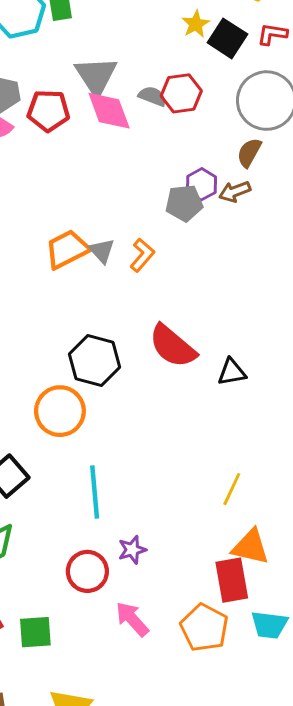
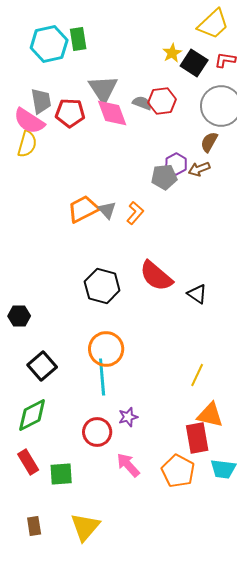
black triangle: (232, 372) -> (197, 294), turned 45
orange circle: (60, 411) -> (106, 349), moved

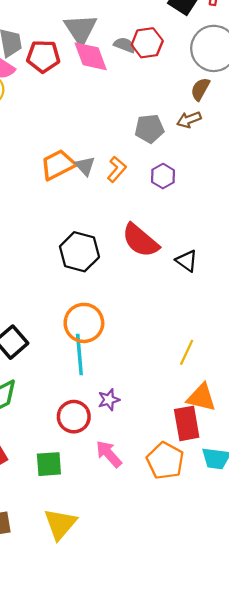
purple hexagon: (176, 164) -> (163, 176), moved
green square: (61, 474) -> (49, 464), moved

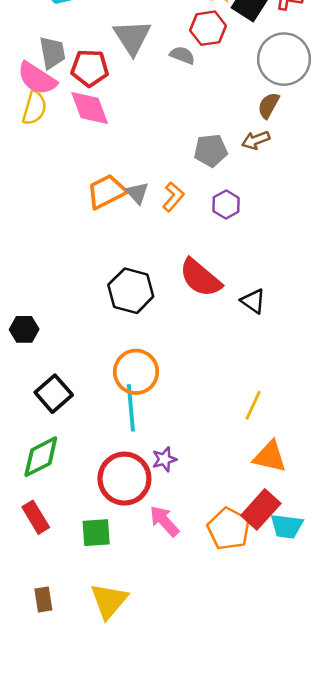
red hexagon: (147, 43) -> (208, 28), moved
pink diamond: (91, 56) -> (90, 108), moved
red circle: (74, 417) -> (124, 479), size x1.4
red rectangle: (187, 423) -> (261, 509), moved, turned 52

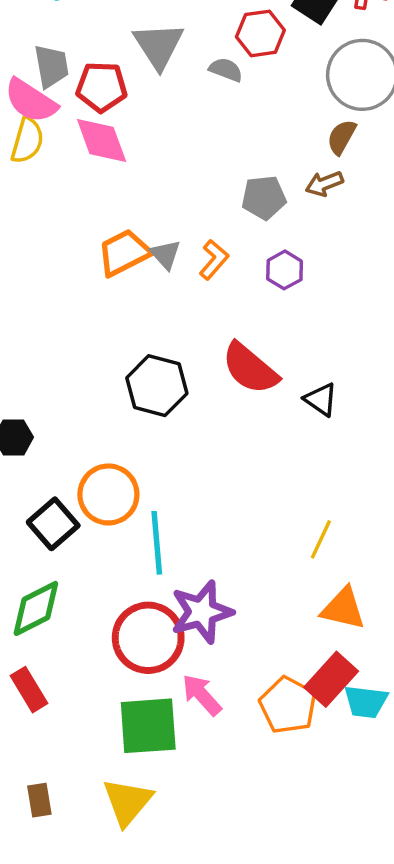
orange circle: (136, 372) -> (108, 494), moved
purple star: (164, 459) -> (202, 612), size x1.8
green square: (96, 533) -> (148, 726), moved, size x1.5

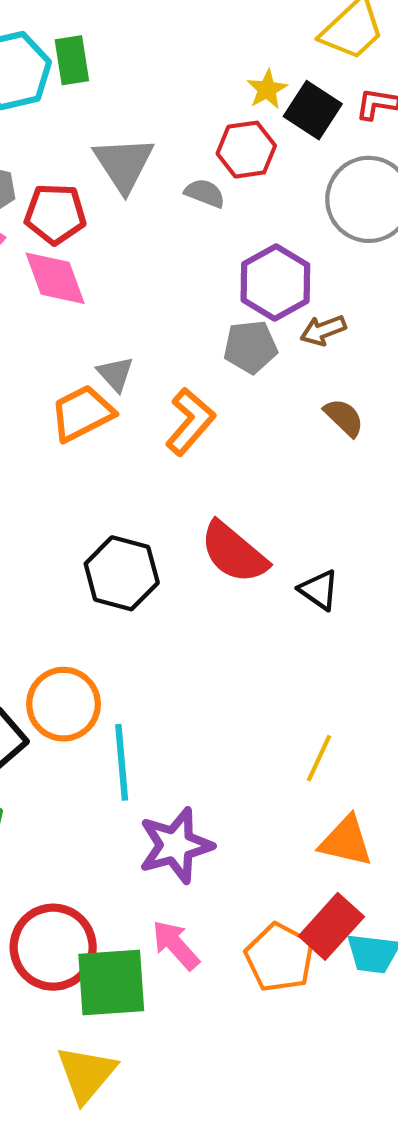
brown semicircle: (342, 137) -> (344, 417), moved, turned 105
gray triangle: (165, 254) -> (115, 374), moved
orange L-shape: (214, 260) -> (190, 422), size x1.4
purple hexagon: (285, 270) -> (275, 282), moved, size x1.6
red circle: (148, 638) -> (53, 947), moved

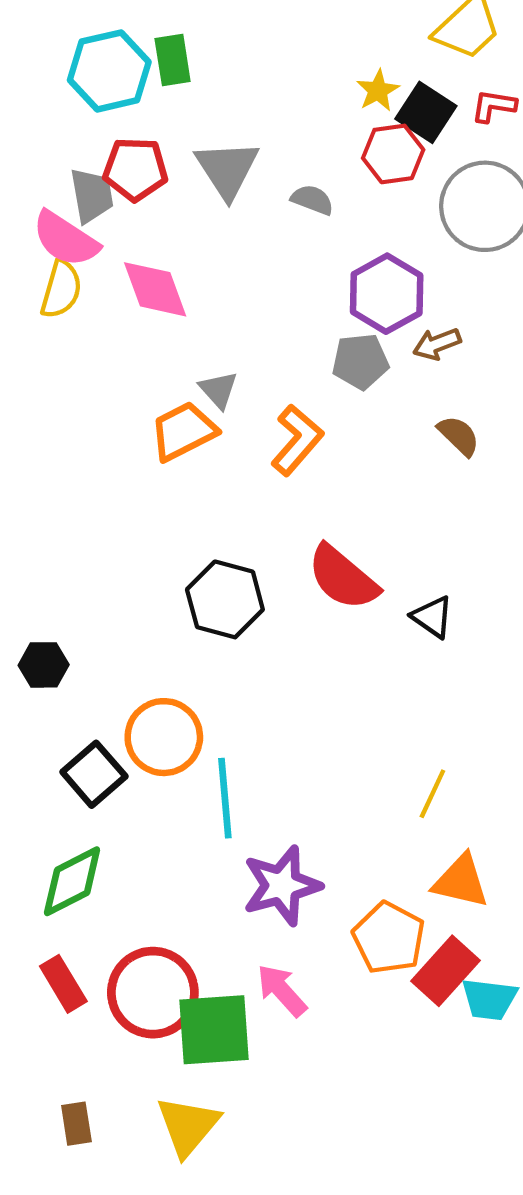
red hexagon: (246, 150) -> (393, 154), moved
red pentagon: (55, 214) -> (135, 169), moved
orange pentagon: (280, 958) -> (389, 938), moved

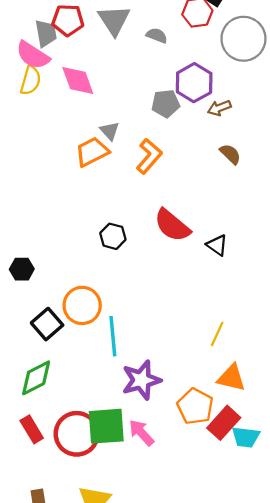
gray pentagon: (360, 361) -> (166, 104), moved
black hexagon: (225, 599) -> (113, 236), size x0.7
green square: (214, 1030) -> (106, 426), moved

